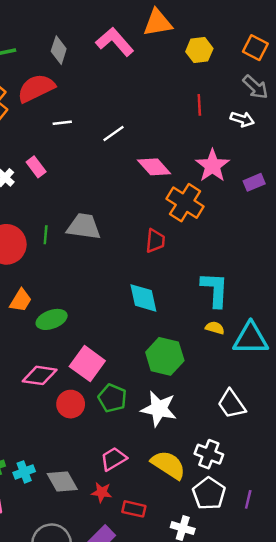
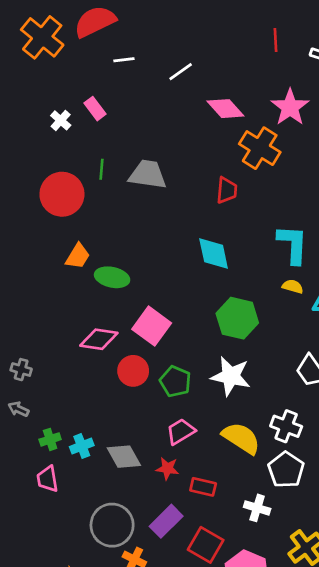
green line: (46, 235) -> (102, 169), moved
green ellipse: (52, 319) -> (112, 277), turned 32
green pentagon: (112, 398) -> (175, 381), moved

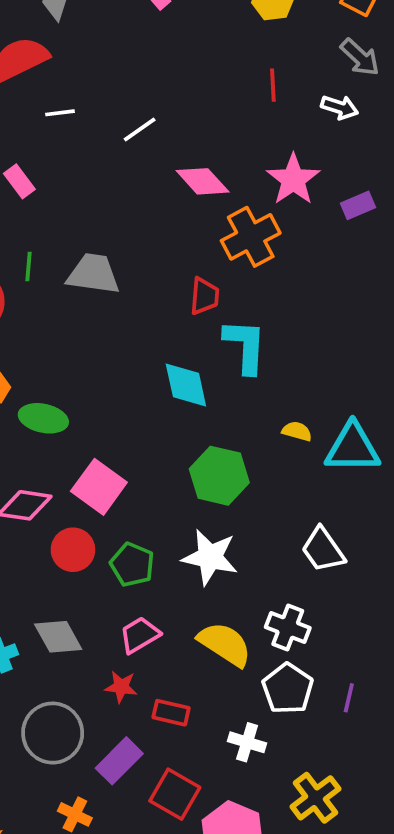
orange cross: (260, 148) -> (251, 237), turned 30
cyan L-shape: (293, 244) -> (245, 346), moved
gray diamond: (124, 457) -> (58, 637), moved
gray circle: (112, 525) -> (53, 733), moved

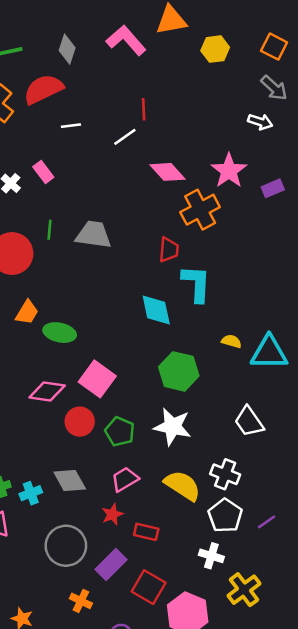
red line: (273, 85) -> (144, 109), moved
red star: (121, 687) -> (112, 514), turned -30
purple line: (349, 698) -> (267, 522), turned 42
white cross: (247, 742) -> (211, 556), moved

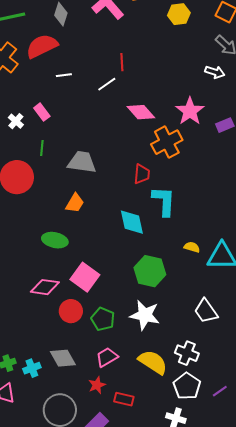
green line: (50, 230) -> (42, 148), moved
orange trapezoid: (27, 312) -> (75, 203), moved

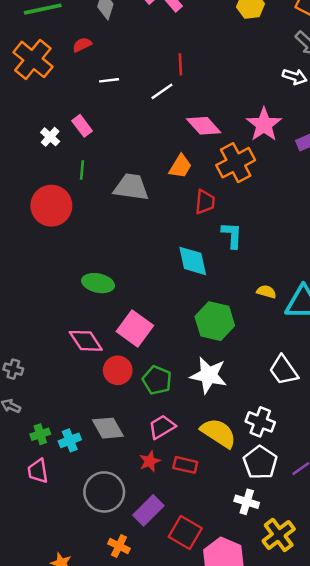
red semicircle: (42, 46) -> (82, 45), size x0.5
cyan L-shape: (164, 201) -> (232, 235), size x0.7
orange trapezoid: (75, 203) -> (180, 166), moved
pink diamond: (45, 287) -> (86, 341), turned 48
red rectangle: (124, 399) -> (185, 465), moved

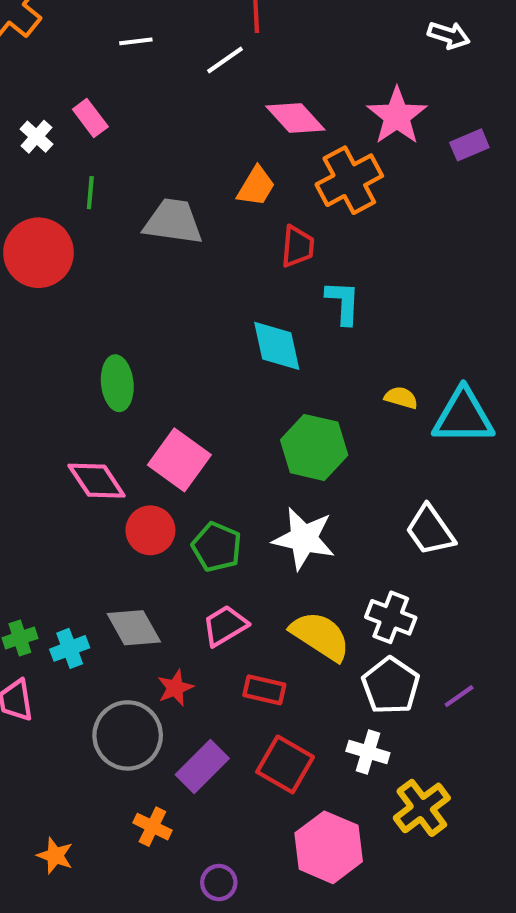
green ellipse: (98, 283) -> (117, 383), turned 72
red star: (150, 461) -> (175, 688), moved
red square: (185, 533) -> (285, 764), moved

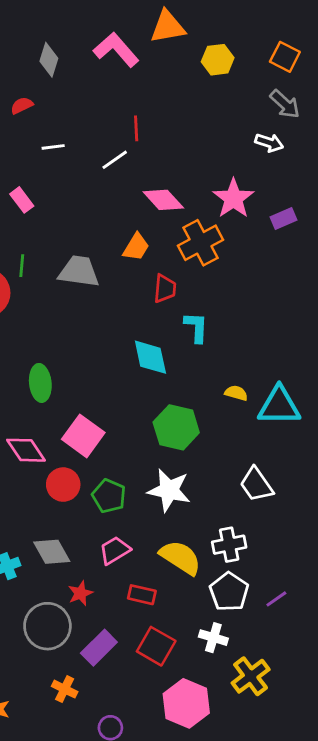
green line: (90, 193) -> (22, 266), moved
white cross: (391, 617) -> (229, 545), turned -32

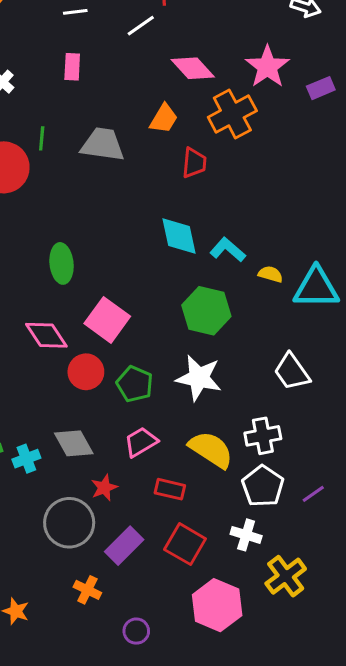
pink rectangle: (22, 200) -> (72, 67), moved, turned 40
cyan L-shape: (196, 327) -> (228, 250), moved, turned -52

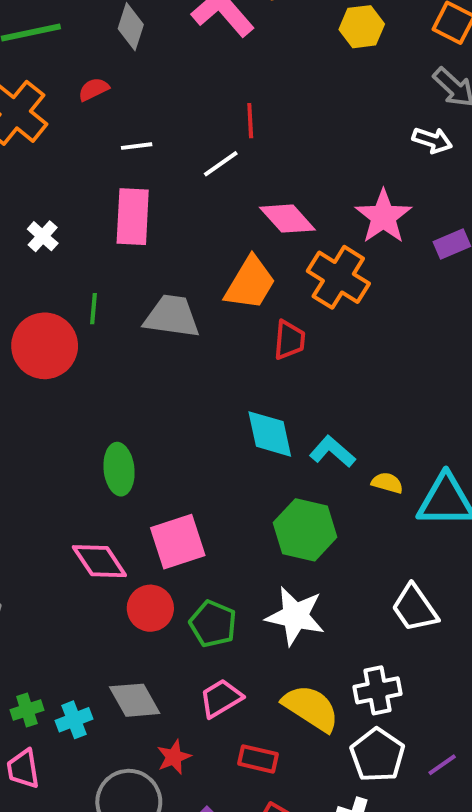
pink rectangle: (72, 67) -> (133, 217), size x1.6
orange cross: (232, 114) -> (338, 277), turned -30
orange trapezoid: (164, 119) -> (250, 283), size x1.4
pink square: (107, 320) -> (178, 542), turned 36

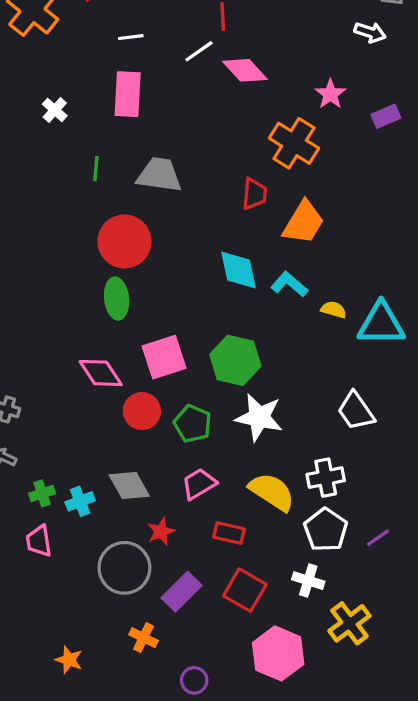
pink star: (383, 217) -> (330, 94), size x0.7
pink diamond: (287, 219) -> (245, 70), moved
orange trapezoid: (250, 283) -> (303, 222), moved
red circle: (45, 346) -> (124, 241), moved
green hexagon: (305, 530) -> (235, 360), moved

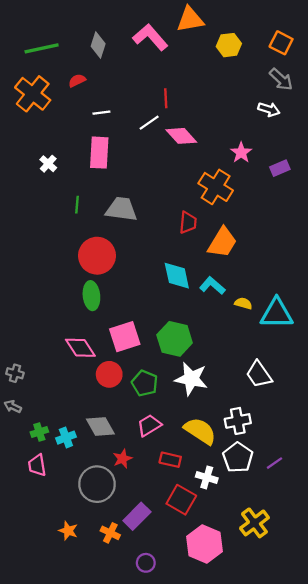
white cross: (308, 581) -> (207, 477), moved
purple rectangle: (181, 592) -> (137, 516), moved
orange star: (69, 660) -> (68, 531), moved

